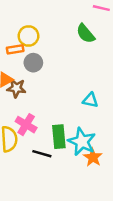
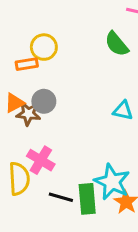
gray circle: (33, 63) -> (44, 101), moved
cyan triangle: (90, 100) -> (123, 111), moved
green rectangle: (59, 137) -> (87, 199), moved

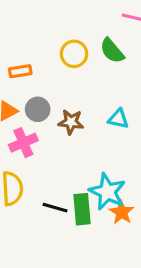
yellow circle: (44, 47) -> (74, 54), moved
brown star: (28, 114) -> (71, 122), moved
pink cross: (41, 160) -> (23, 143), moved, turned 36

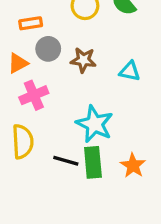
gray circle: (38, 109) -> (48, 49), moved
brown star: (71, 122) -> (83, 60), moved
cyan star: (107, 192) -> (95, 124), moved

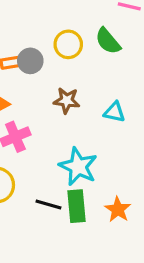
gray circle: (48, 49) -> (30, 61), moved

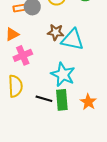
cyan triangle: (114, 112) -> (72, 40), moved, size x1.6

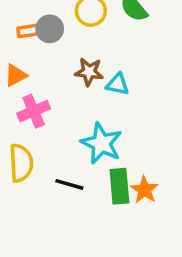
cyan triangle: (72, 40) -> (118, 84), size x0.6
green rectangle: (62, 100) -> (119, 186), moved

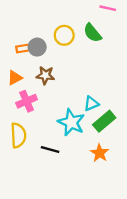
brown star: (89, 72) -> (45, 75), moved
cyan triangle: (118, 84) -> (91, 104), moved, turned -35
green rectangle: (119, 186) -> (104, 121), moved, turned 55

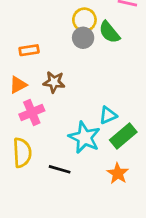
yellow circle: (64, 35) -> (84, 20), moved
gray circle: (37, 47) -> (83, 38), moved

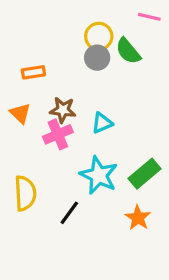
orange triangle: (18, 85) -> (20, 113), turned -48
pink cross: (32, 113) -> (58, 134), moved
cyan triangle: (108, 115) -> (102, 123), moved
black line: (60, 169) -> (69, 213), turned -70

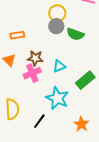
green semicircle: (128, 51) -> (75, 34), moved, turned -30
green rectangle: (144, 174) -> (85, 80), moved

